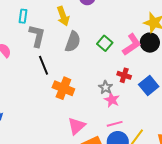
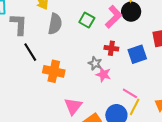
blue square: (149, 86) -> (137, 54), turned 30
pink line: (115, 124) -> (130, 93), moved, turned 56

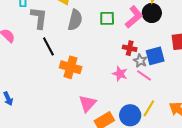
green square: (87, 20) -> (107, 18), turned -35
gray star: (95, 63) -> (140, 61), moved
pink line: (130, 93) -> (144, 75), moved

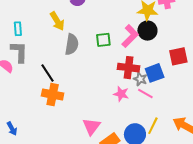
gray L-shape: (39, 18) -> (19, 52), moved
red cross: (130, 48) -> (129, 68), size x1.5
orange cross: (71, 67) -> (53, 95), moved

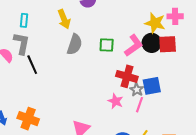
red square: (178, 56) -> (168, 44), moved
black line: (47, 73) -> (32, 65), moved
pink line: (145, 93) -> (139, 105), turned 70
orange cross: (53, 95) -> (28, 119), moved

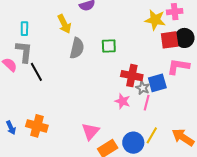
black circle: (152, 43) -> (184, 38), moved
pink L-shape: (134, 46) -> (178, 66), moved, turned -130

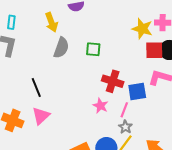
black line: (36, 72) -> (36, 88), moved
gray star: (143, 88) -> (125, 127), moved
pink triangle: (90, 131) -> (41, 116), moved

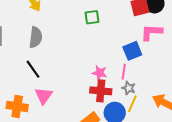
gray semicircle: (61, 48) -> (36, 37), moved
green square: (93, 49) -> (92, 17), moved
red cross: (113, 81) -> (101, 91), moved

